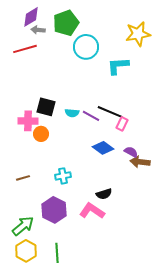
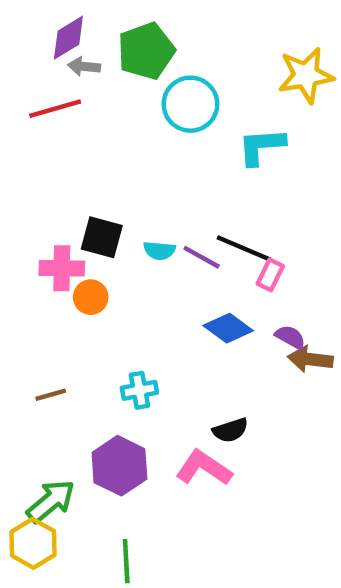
yellow hexagon: (26, 251) -> (33, 543), moved

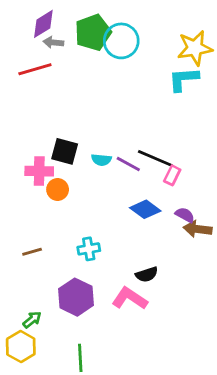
cyan circle: (190, 104) -> (121, 41), moved
cyan L-shape: (261, 146) -> (183, 79), moved
green arrow: (51, 501) -> (32, 320), size x0.6

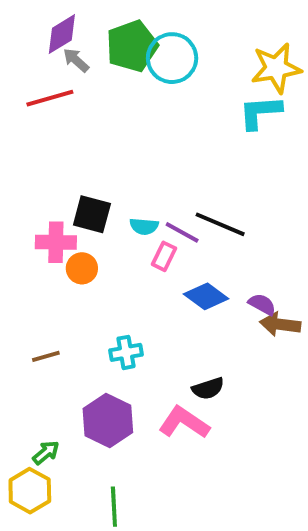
gray arrow: (53, 42) -> (76, 60), turned 36
pink rectangle: (172, 175) -> (164, 256), moved

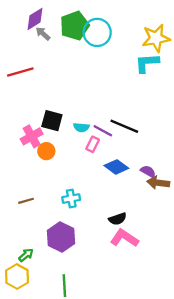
red line: (50, 98) -> (20, 72), moved
pink cross: (56, 242) -> (32, 136), turned -30
pink L-shape: (184, 423) -> (124, 238), moved

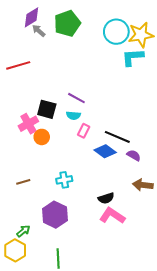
cyan circle: (97, 32) -> (116, 32), moved
black line: (124, 126) -> (117, 137), moved
purple line: (103, 131) -> (76, 98), moved
brown arrow: (158, 183) -> (143, 185), moved

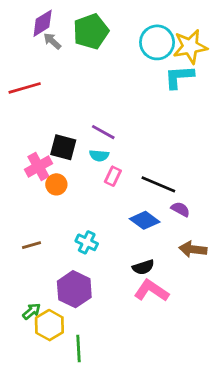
blue diamond: (105, 151) -> (145, 220), moved
cyan cross: (64, 180) -> (87, 242), turned 35
yellow hexagon: (15, 250) -> (49, 325), moved

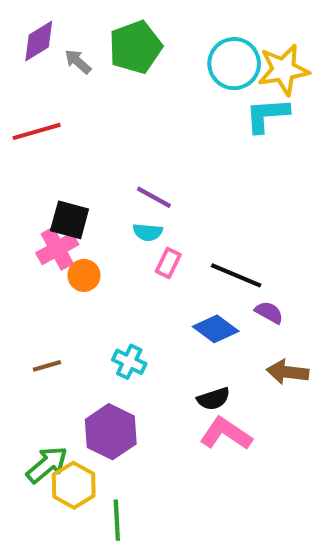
purple diamond: (43, 23) -> (39, 41), moved
black square: (63, 147) -> (70, 220), moved
green arrow: (32, 311) -> (47, 465), size x1.5

